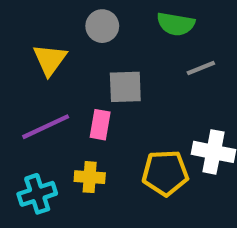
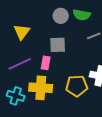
gray circle: (102, 26) -> (61, 16), moved
yellow cross: (90, 177) -> (41, 88), size x1.6
cyan cross: (37, 194) -> (16, 96), turned 36

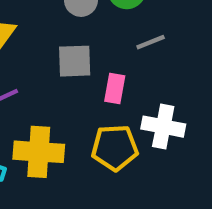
pink rectangle: (46, 63) -> (115, 89), moved

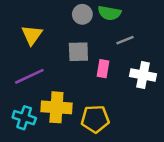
white cross: (163, 127) -> (143, 75), moved
yellow pentagon: (115, 148) -> (95, 119), moved

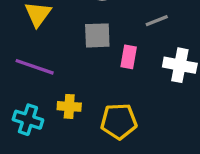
purple line: (29, 76) -> (35, 67), turned 44
yellow cross: (56, 107) -> (69, 106), size x0.6

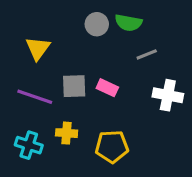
gray square: (97, 35) -> (74, 86), moved
pink rectangle: (129, 57) -> (107, 88), moved, turned -75

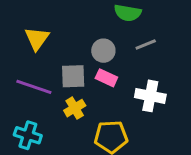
gray circle: (97, 24) -> (103, 51), moved
white cross: (168, 95) -> (150, 96), moved
yellow cross: (67, 133) -> (75, 108), moved, turned -35

